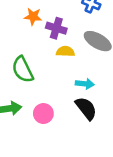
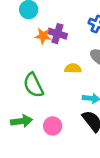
purple cross: (56, 28) -> (57, 34), moved

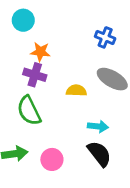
purple cross: (57, 34) -> (35, 75), moved

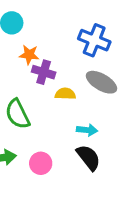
blue cross: (105, 37) -> (94, 40), size x1.5
purple cross: (35, 75) -> (44, 72), moved

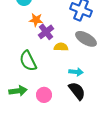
purple cross: (44, 72) -> (46, 32), turned 35

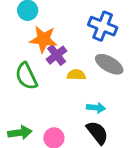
orange star: (36, 20) -> (43, 39), size x1.5
green semicircle: (28, 61) -> (26, 76), moved

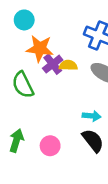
yellow semicircle: (76, 75) -> (68, 65), moved
green arrow: (20, 133) -> (16, 141), turned -65

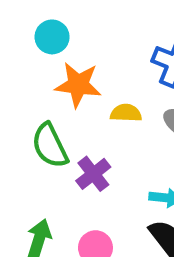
purple cross: (53, 64) -> (93, 174), moved

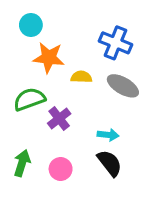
green semicircle: (50, 146) -> (29, 99), turned 96

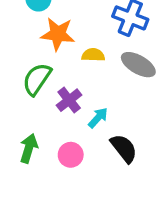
green semicircle: (29, 99) -> (37, 79), turned -36
cyan arrow: (108, 135) -> (98, 118), moved, turned -54

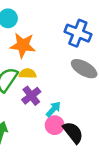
yellow semicircle: (93, 55) -> (28, 74), moved
pink circle: (71, 155) -> (55, 125), moved

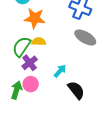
purple cross: (31, 96) -> (30, 63), moved
pink circle: (55, 125) -> (31, 84), moved

